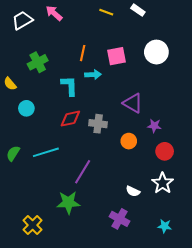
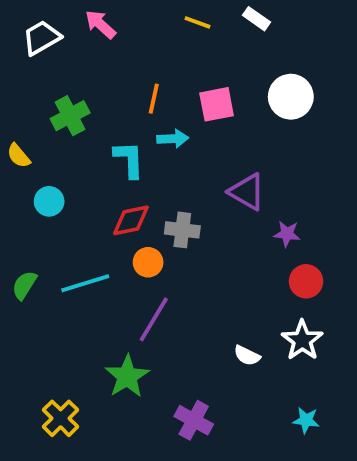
orange circle: (129, 141) -> (148, 262), moved
green star: (68, 203) -> (127, 376), turned -30
purple cross: (120, 219) -> (194, 420), moved

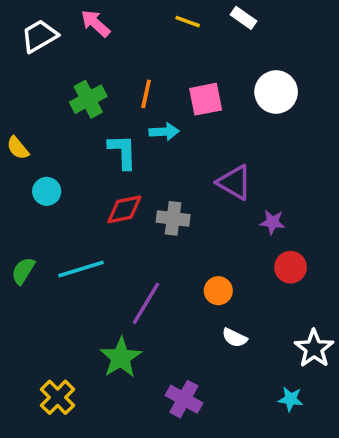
green cross: (70, 116) -> (88, 99), moved
orange circle: (148, 262) -> (218, 291), moved
white star: (302, 340) -> (314, 349), moved

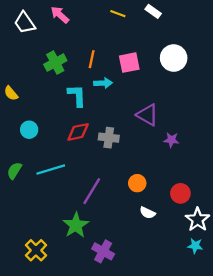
white trapezoid: (39, 36) -> (25, 23), turned -95
cyan circle: (47, 191) -> (29, 130), moved
red circle: (291, 267) -> (180, 193), moved
purple cross: (184, 399) -> (103, 251), moved
cyan star: (291, 399) -> (195, 246), moved

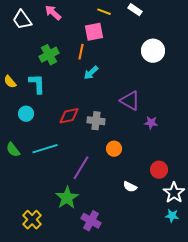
pink square: (129, 63) -> (94, 32), moved
cyan arrow: (103, 83) -> (91, 73), turned 140
cyan L-shape: (77, 96) -> (37, 84), moved
green semicircle: (14, 171) -> (13, 150), turned -70
orange circle: (137, 183) -> (114, 149), moved

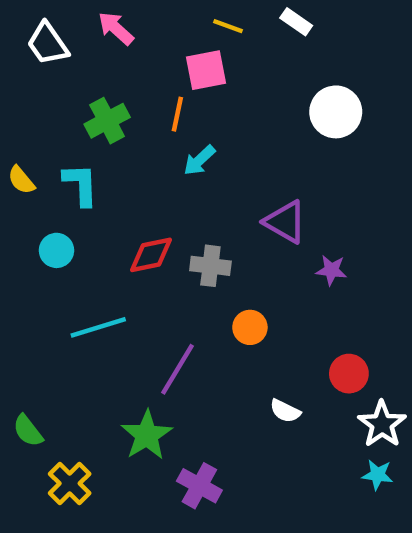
green semicircle: (13, 150) -> (28, 431), moved

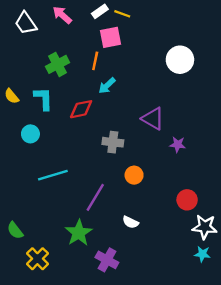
white rectangle: (296, 22) -> (100, 11), moved, turned -70
red diamond: (151, 255) -> (81, 109), moved
white semicircle: (285, 411) -> (131, 222), moved
white star: (382, 424) -> (205, 227), turned -30

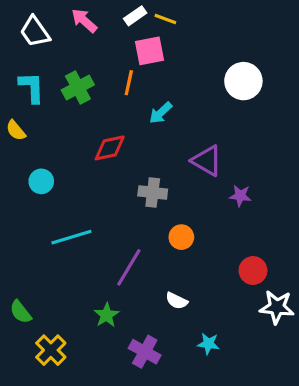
cyan arrow: (107, 86) -> (161, 113), moved
cyan L-shape: (43, 99) -> (32, 87), moved
green star: (79, 233) -> (107, 315), size x0.7
cyan star: (202, 254) -> (208, 344), moved

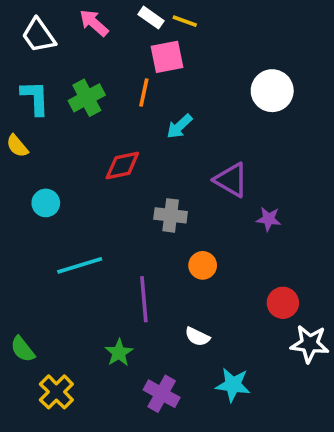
white rectangle: (135, 16) -> (151, 18), turned 70
purple line: (129, 267) -> (144, 299), turned -36
cyan star: (208, 344) -> (233, 385), size x1.4

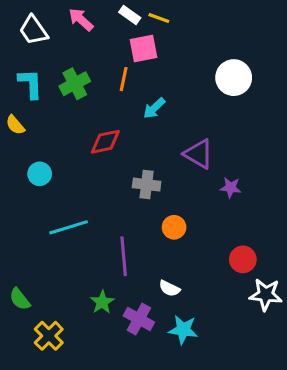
cyan star: (233, 385) -> (183, 330), moved
purple cross: (162, 394) -> (139, 319), moved

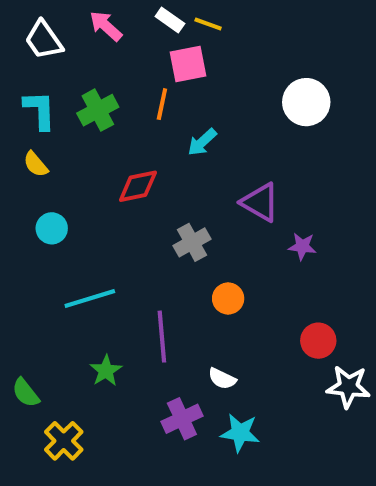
yellow semicircle: (15, 125) -> (36, 164), moved
gray cross: (147, 185) -> (192, 242), turned -36
green star: (102, 302) -> (106, 371), moved
purple cross: (139, 319) -> (182, 419), turned 36

